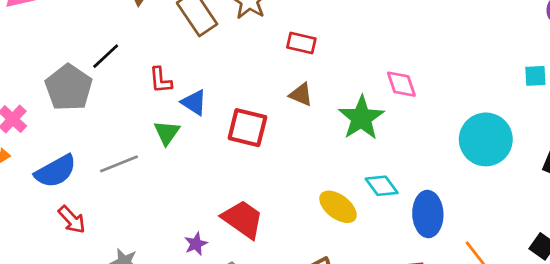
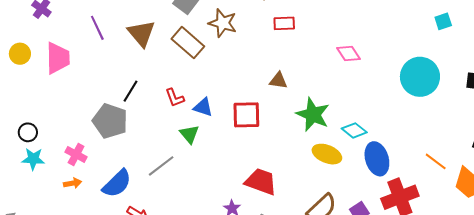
red rectangle: (301, 43) -> (284, 23), moved
green star: (361, 118) -> (313, 114), moved
blue ellipse: (428, 214) -> (377, 159), moved

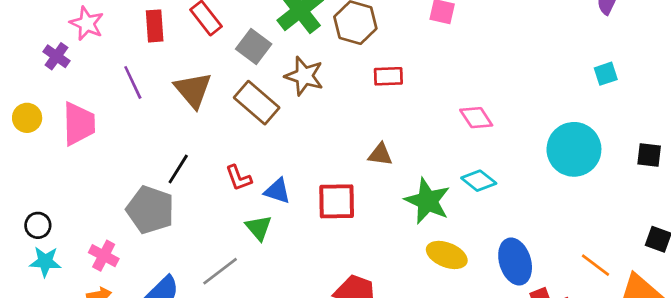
cyan diamond: (354, 130) -> (479, 181), moved

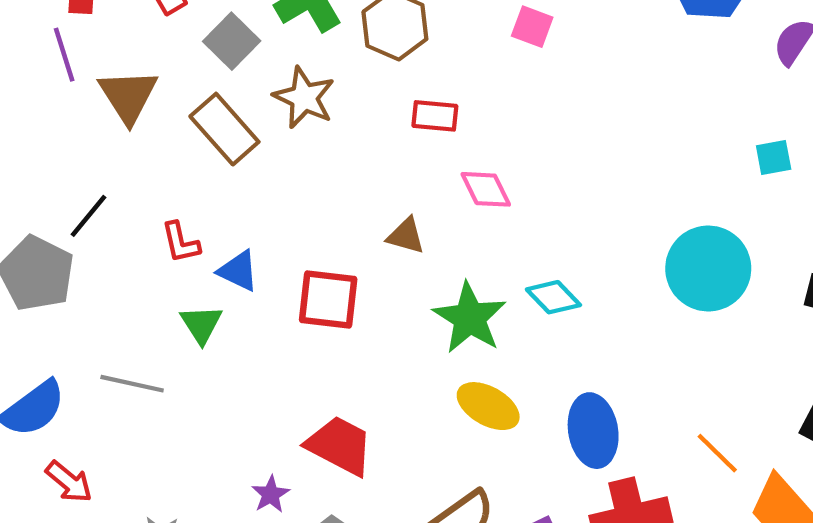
purple line: (133, 82) -> (64, 55), moved
pink diamond: (476, 118) -> (486, 189), moved
gray line: (220, 271) -> (132, 384), turned 42

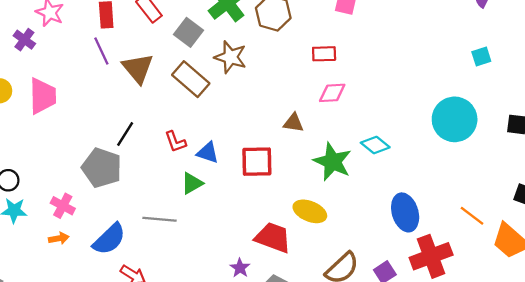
red rectangle: (435, 116) -> (324, 54), moved
pink diamond: (486, 189) -> (332, 93), turned -60
green triangle: (201, 324) -> (192, 183), turned 40
yellow ellipse: (488, 406) -> (310, 211), moved

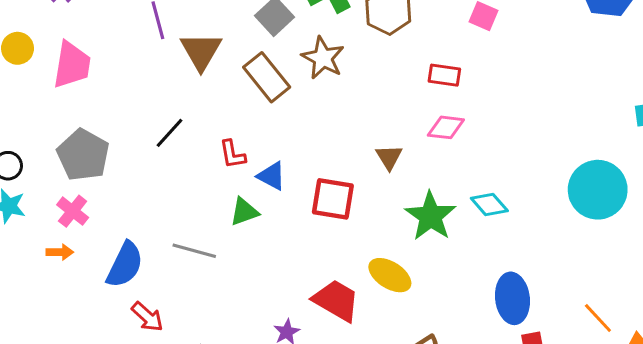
brown triangle: (293, 123) -> (389, 157), turned 40
gray pentagon: (102, 168) -> (83, 155), moved
blue semicircle: (109, 239) -> (125, 265), turned -30

